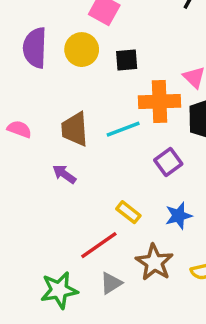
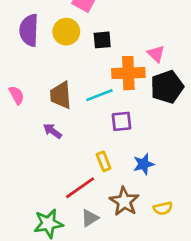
pink semicircle: (19, 129) -> (17, 95), turned 42
purple square: (168, 162) -> (121, 121), moved, turned 30
yellow rectangle: (128, 212) -> (104, 161), turned 30

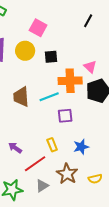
purple arrow: (52, 131) -> (15, 148), moved

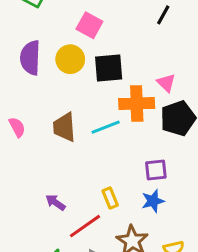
black square: (51, 57) -> (109, 68), size x1.5
purple square: (65, 116) -> (156, 170), moved

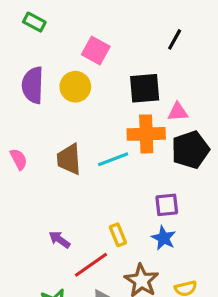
black square: (109, 68) -> (145, 88), moved
pink triangle: (166, 83) -> (178, 112), turned -48
blue star: (153, 201) -> (164, 238), turned -30

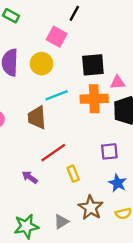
black line: (175, 39) -> (74, 13), moved
cyan line: (113, 159) -> (57, 95), moved
blue star: (164, 238) -> (118, 183), moved
red line: (91, 265) -> (53, 153), moved

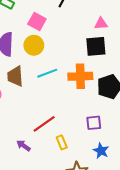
pink square: (57, 37) -> (37, 21), moved
black square: (93, 65) -> (96, 46), moved
pink triangle: (118, 82) -> (101, 24), moved
brown trapezoid: (37, 117) -> (15, 76), moved

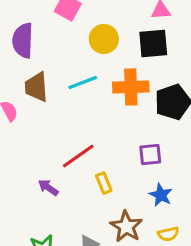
yellow circle: (34, 45) -> (104, 39), moved

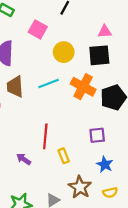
orange cross: (131, 87) -> (83, 87), turned 30
red line: (78, 156) -> (45, 136), turned -50

